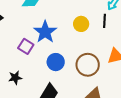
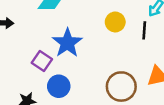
yellow circle: (81, 24) -> (115, 22), moved
blue circle: (56, 62) -> (59, 86), moved

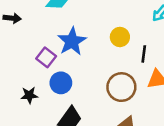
yellow circle: (115, 22) -> (120, 37), moved
black line: (144, 30) -> (144, 54), moved

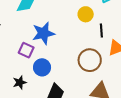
yellow circle: (120, 37) -> (86, 14), moved
blue star: (72, 41) -> (43, 33), turned 30

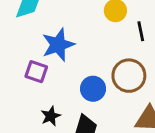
blue circle: (42, 67) -> (93, 89), moved
black star: (20, 82) -> (51, 116), moved

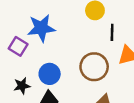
blue circle: (93, 89) -> (50, 74), moved

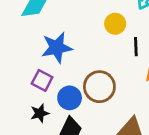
purple square: (18, 46) -> (42, 80), moved
brown circle: (94, 67) -> (99, 87), moved

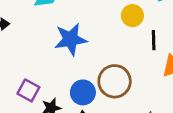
purple square: (42, 80) -> (28, 90), moved

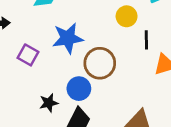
brown circle: (115, 81) -> (100, 63), moved
purple square: (28, 90) -> (28, 55), moved

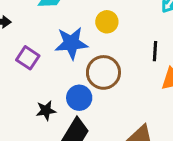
yellow circle: (127, 16) -> (107, 22), moved

